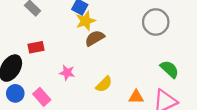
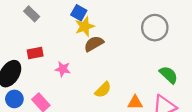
pink star: (67, 73) -> (63, 69), moved

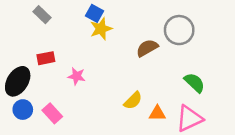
brown semicircle: (94, 44) -> (147, 48), moved
yellow semicircle: (103, 90) -> (133, 101), moved

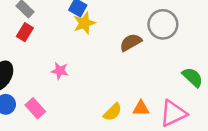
red rectangle: (46, 58) -> (25, 32), moved, turned -48
green semicircle: (195, 83) -> (193, 77), moved
yellow semicircle: (133, 101) -> (113, 112), moved

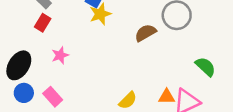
pink star: (60, 71) -> (60, 55), moved, turned -30
orange triangle: (141, 108) -> (167, 97), moved

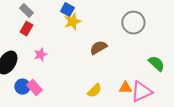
brown semicircle: (145, 33) -> (98, 48), moved
blue circle: (24, 93) -> (22, 87), moved

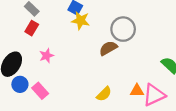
yellow star: (72, 22) -> (81, 21), turned 30
gray circle: (133, 23) -> (123, 29), moved
blue circle: (22, 87) -> (20, 84), moved

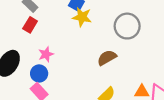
brown semicircle: (108, 48) -> (107, 58), moved
blue circle: (20, 84) -> (39, 73), moved

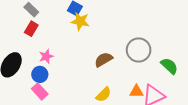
gray circle: (127, 26) -> (139, 50), moved

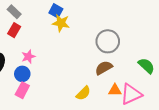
gray circle: (139, 50) -> (108, 41), moved
brown semicircle: (104, 60) -> (104, 68), moved
pink rectangle: (40, 91) -> (22, 90), turned 70

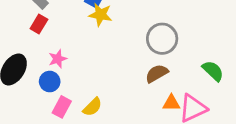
pink rectangle: (22, 90) -> (62, 107), moved
yellow semicircle: (83, 93) -> (92, 107), moved

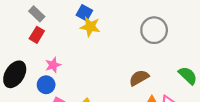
gray circle: (162, 39) -> (154, 30), moved

